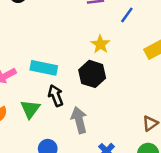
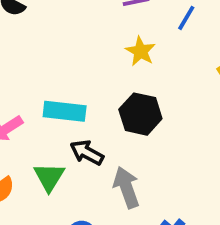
yellow star: (100, 44) -> (140, 51), moved
black arrow: (56, 96) -> (87, 153), turned -35

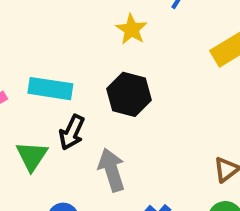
black arrow: (87, 153) -> (72, 132), turned -96

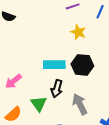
cyan rectangle: (50, 89) -> (54, 65), moved

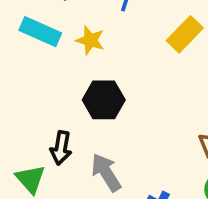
cyan rectangle: (54, 65) -> (40, 32), moved, turned 30

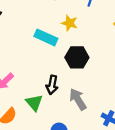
cyan rectangle: (40, 32) -> (46, 37), moved

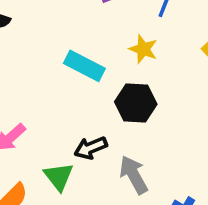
yellow star: (70, 23) -> (143, 49), moved
black arrow: (52, 85) -> (91, 148), turned 54

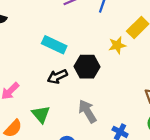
yellow star: (143, 49) -> (117, 45), moved, turned -30
black arrow: (91, 148) -> (57, 76), moved

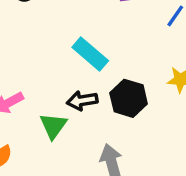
green triangle: (41, 114) -> (53, 126), moved

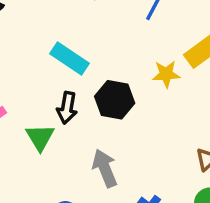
black arrow: (82, 101) -> (67, 108), turned -64

